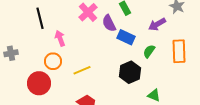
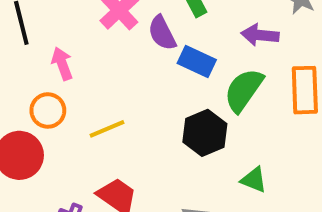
purple arrow: (157, 24) -> (260, 35), turned 36
green semicircle: (149, 51) -> (244, 90), size x1.6

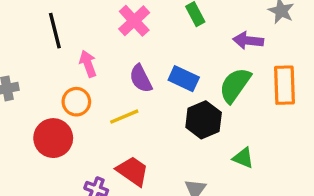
purple semicircle: (162, 33) -> (141, 79), moved
blue rectangle: (197, 62) -> (184, 79), moved

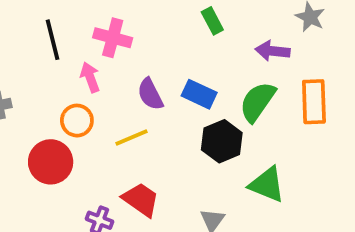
pink cross: (134, 21) -> (113, 38), moved, turned -32
green triangle: (243, 158) -> (267, 184), size x1.5

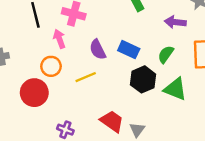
green semicircle: (257, 102) -> (166, 54), size x0.7
green triangle: (267, 184) -> (175, 89), moved
red trapezoid: (141, 200) -> (112, 121), moved

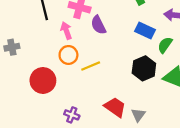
purple semicircle: (98, 50) -> (98, 25), moved
blue rectangle: (129, 50) -> (145, 31), moved
orange circle: (51, 66) -> (68, 55), moved

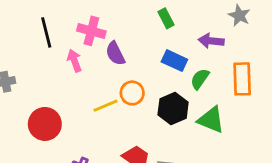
orange circle: (68, 55) -> (132, 93), moved

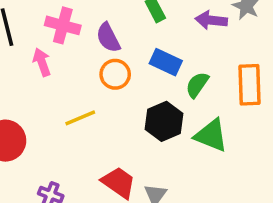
purple arrow: (211, 41) -> (211, 20), moved
purple semicircle: (115, 54) -> (108, 38), moved
orange circle: (132, 93) -> (115, 74), moved

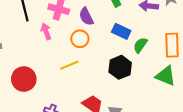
orange circle: (115, 74) -> (80, 39), moved
green triangle: (211, 135) -> (166, 76), moved

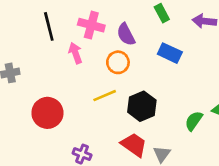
green semicircle: (140, 45) -> (194, 121), moved
black hexagon: (120, 67) -> (142, 106), moved

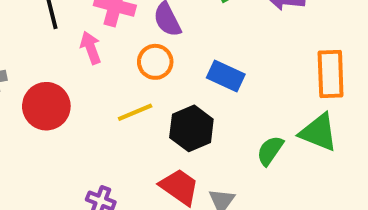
blue rectangle: (170, 53) -> (226, 76), moved
red circle: (47, 113) -> (46, 106), moved

